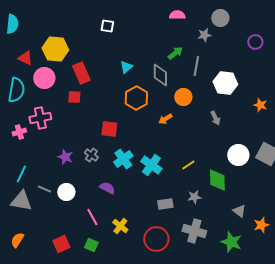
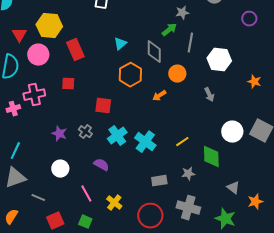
gray star: (204, 35) -> (182, 13), moved
red triangle: (25, 58) -> (19, 35), turned 35
red square: (74, 97) -> (68, 84), moved
gray line: (44, 189) -> (38, 198), moved
gray triangle: (21, 201) -> (15, 178), turned -30

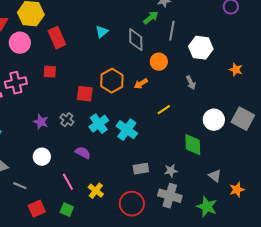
orange hexagon: (130, 75) -> (112, 81), moved
yellow line: (182, 142) -> (164, 110), moved
gray star: (188, 174) -> (171, 171), moved

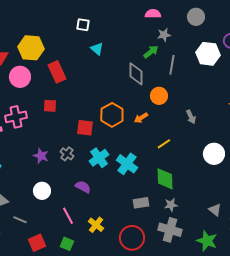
cyan triangle: (102, 32) -> (97, 49), moved, turned -40
white hexagon: (201, 48) -> (208, 54), moved
green diamond: (193, 145) -> (165, 179), moved

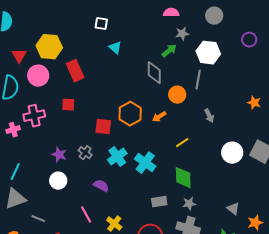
white hexagon: (208, 54) -> (208, 53), moved
gray line: (172, 65) -> (198, 80), moved
white circle: (42, 191) -> (58, 181), moved

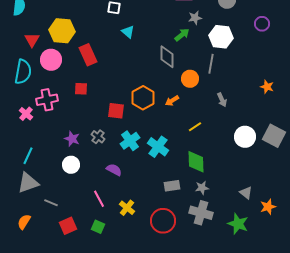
pink cross: (13, 130) -> (26, 114), turned -32

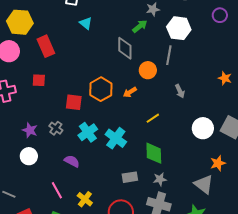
gray triangle: (246, 193) -> (204, 184), size x1.5
orange star: (268, 207) -> (218, 163), moved

